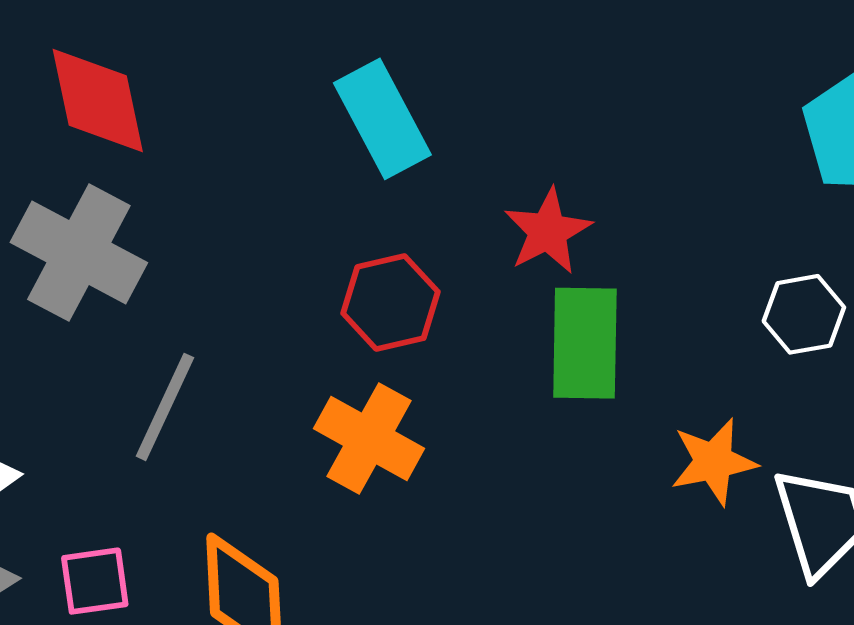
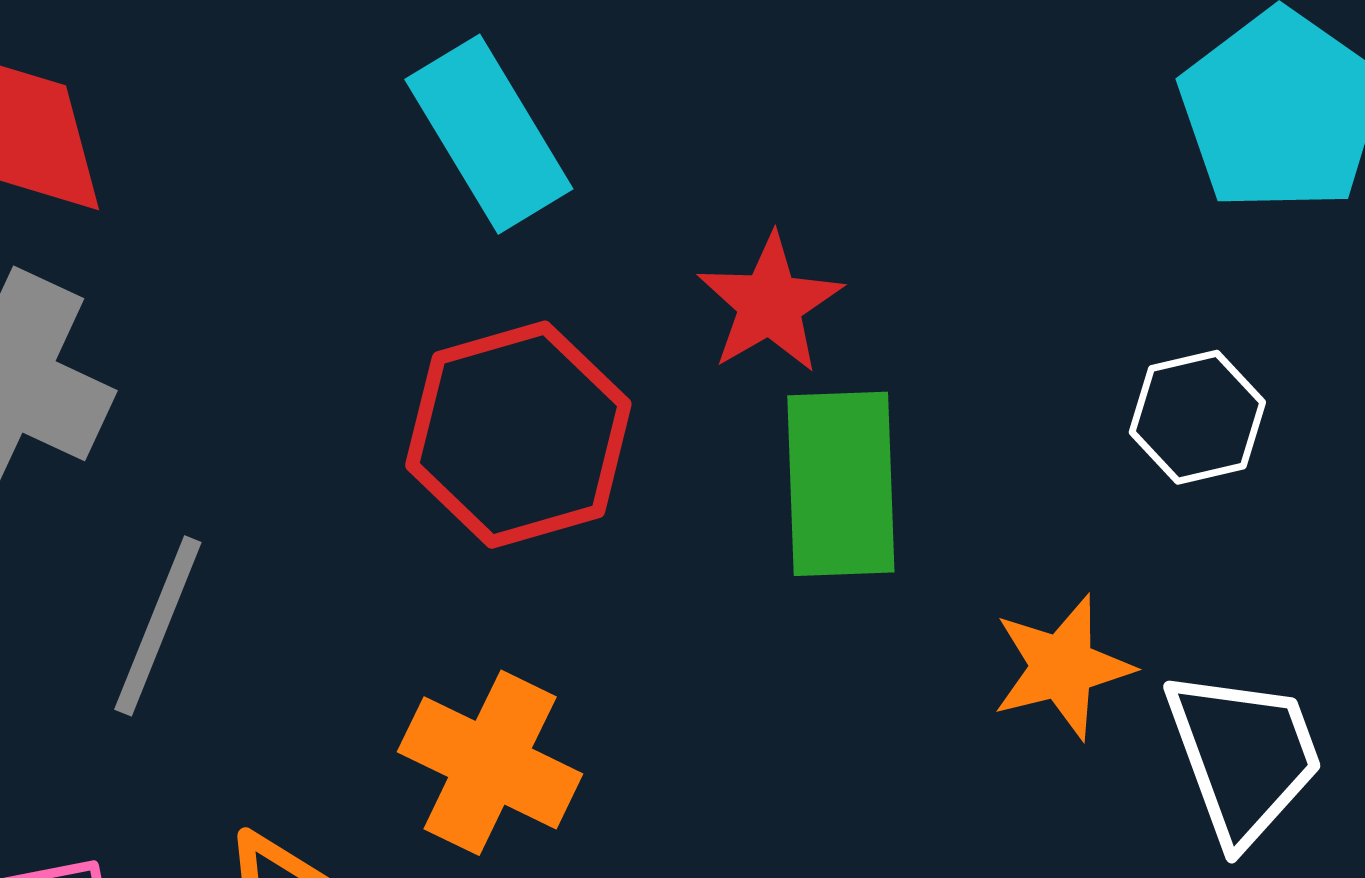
red hexagon: (390, 303) -> (518, 435), size x1.4
orange cross: (369, 439) -> (490, 763), moved

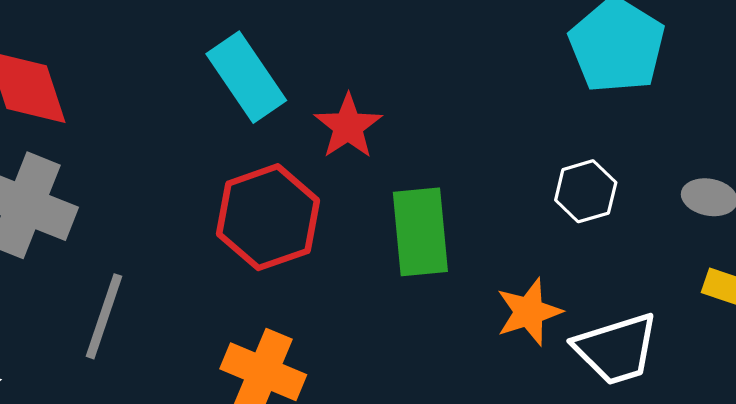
red star: (770, 304) -> (348, 126), moved
white trapezoid: (1244, 756) -> (616, 349), turned 96

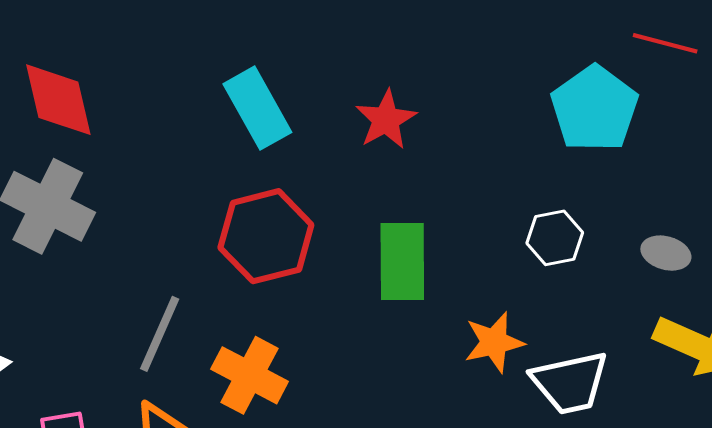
red star: (348, 126) -> (386, 120), moved
gray line: (104, 316) -> (160, 334), moved

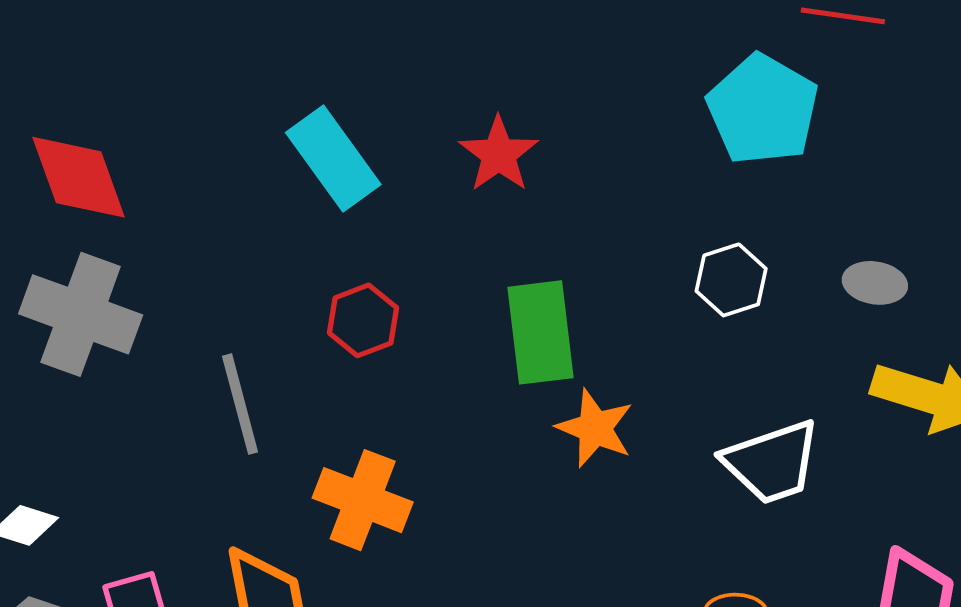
red hexagon: (266, 236) -> (363, 320), size x0.6
gray line: (160, 334) -> (240, 404), moved, turned -32
orange star: (494, 342) -> (595, 428), moved, turned -30

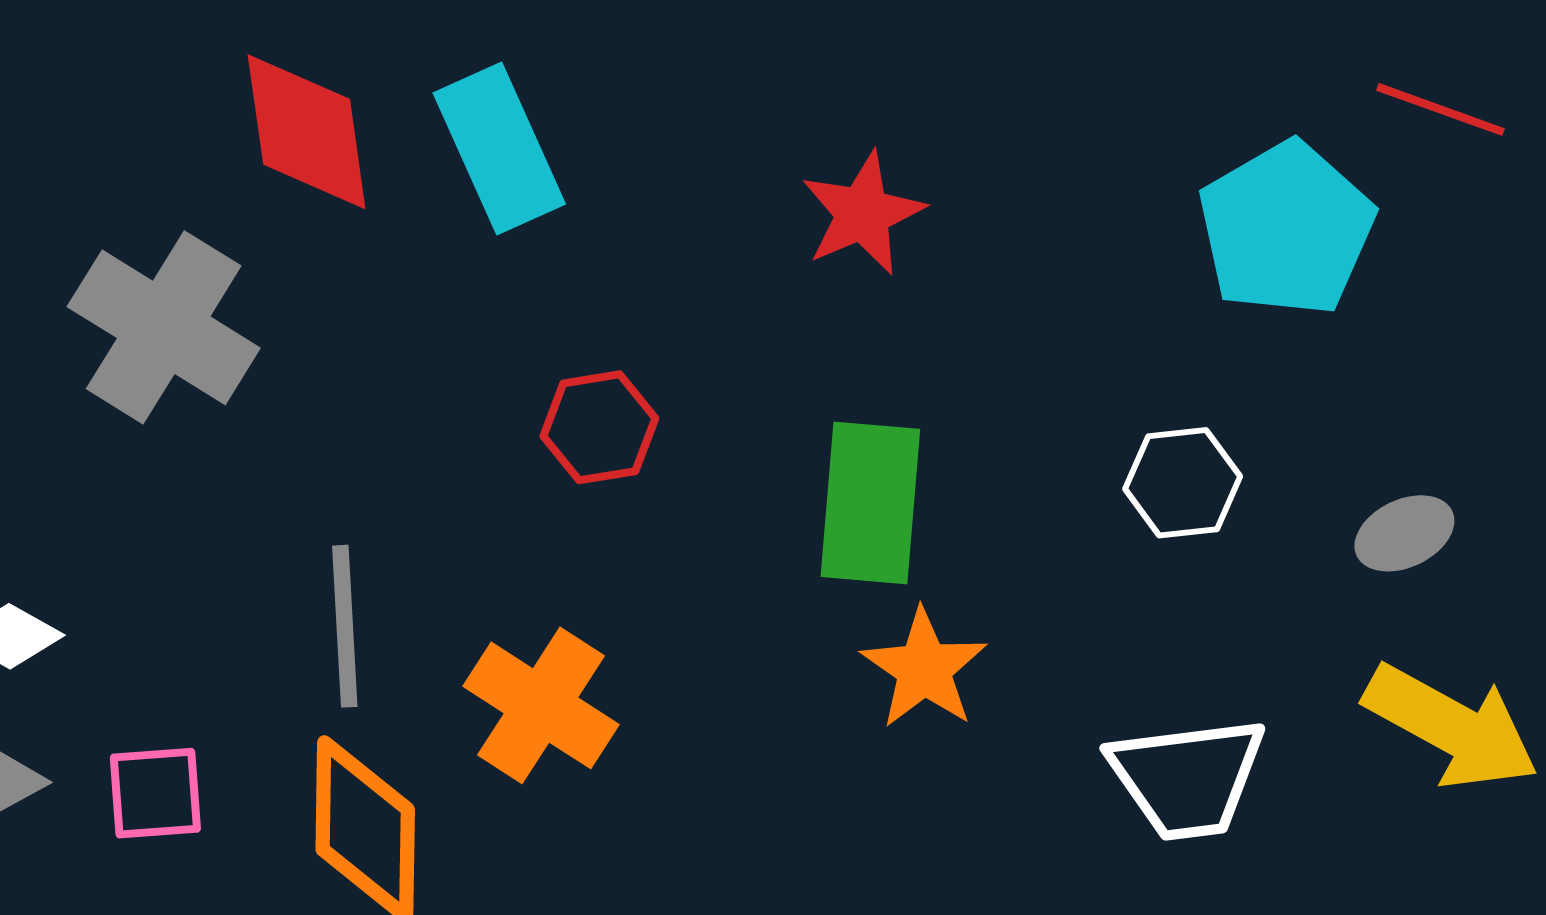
cyan rectangle: (333, 158) -> (499, 149), moved
red diamond: (79, 177) -> (307, 132), moved
gray ellipse: (875, 283) -> (1404, 533), turned -46
gray line: (240, 404) -> (345, 626), moved

